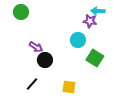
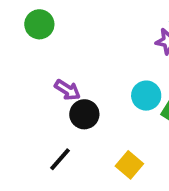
cyan circle: (78, 40) -> (146, 96), moved
yellow square: (69, 87) -> (129, 165), turned 32

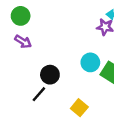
purple arrow: (67, 90) -> (23, 42), moved
black line: (60, 159) -> (39, 94), moved

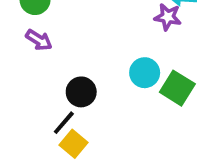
yellow square: (79, 108) -> (73, 144), moved

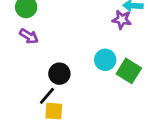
yellow square: (73, 144) -> (54, 111), turned -36

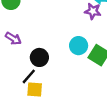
purple arrow: (29, 36) -> (13, 38), moved

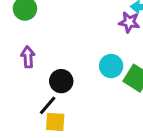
purple arrow: (13, 38) -> (28, 57), turned -126

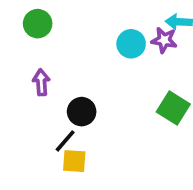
cyan circle: (111, 66) -> (131, 44), moved

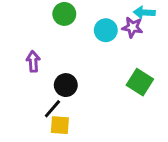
green circle: (38, 24) -> (64, 14), moved

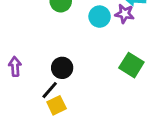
purple arrow: (33, 61) -> (15, 66), moved
yellow square: (60, 125) -> (57, 105), turned -30

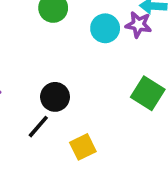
yellow square: (57, 105) -> (83, 147), moved

